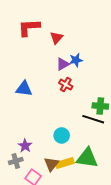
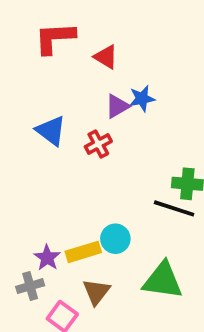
red triangle: (57, 38) -> (106, 57), turned -40
red cross: (66, 85) -> (98, 144), moved, turned 32
blue triangle: (24, 89) -> (51, 131), moved, turned 30
yellow rectangle: (65, 163) -> (83, 252), moved

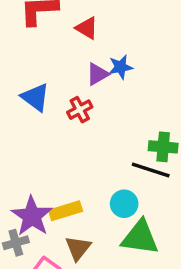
cyan circle: (115, 239) -> (124, 204), moved
purple star: (47, 258) -> (32, 216), size x1.6

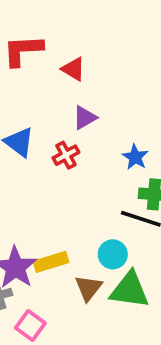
blue star: (121, 67) -> (135, 157), moved, turned -30
brown triangle: (78, 248) -> (88, 288), moved

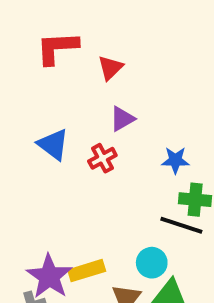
red triangle: (73, 69) -> (110, 68), turned 45
blue star: (135, 157) -> (175, 160), turned -30

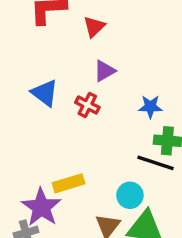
red cross: (102, 158) -> (87, 105), turned -35
yellow rectangle: (87, 271) -> (69, 183), moved

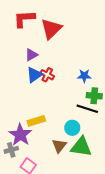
red triangle: (94, 27) -> (51, 29), size x1.6
purple triangle: (104, 71) -> (31, 55), moved
blue triangle: (45, 93) -> (34, 75), moved, turned 48

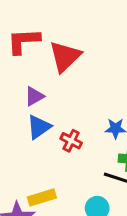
red cross: (47, 75) -> (71, 141), moved

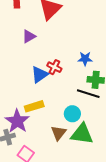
blue triangle: (39, 127) -> (39, 75), moved

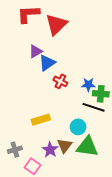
blue star: (85, 59) -> (88, 84), moved
blue triangle: (39, 75) -> (47, 63), moved
purple star: (17, 121) -> (50, 150), moved, size x0.7

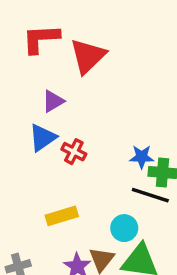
blue triangle: (47, 63) -> (43, 138), moved
red cross: (60, 81) -> (74, 152), moved

